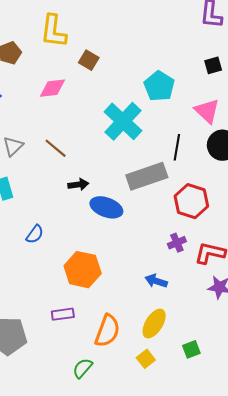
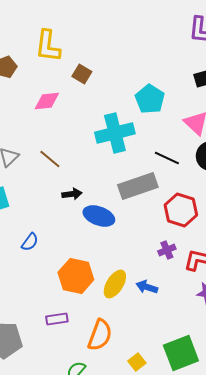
cyan cross: (123, 121) -> (115, 133), turned 33
black line: (177, 147) -> (167, 158), turned -75
yellow ellipse: (154, 324) -> (115, 284), moved
green square: (191, 349) -> (181, 353), size x2.0

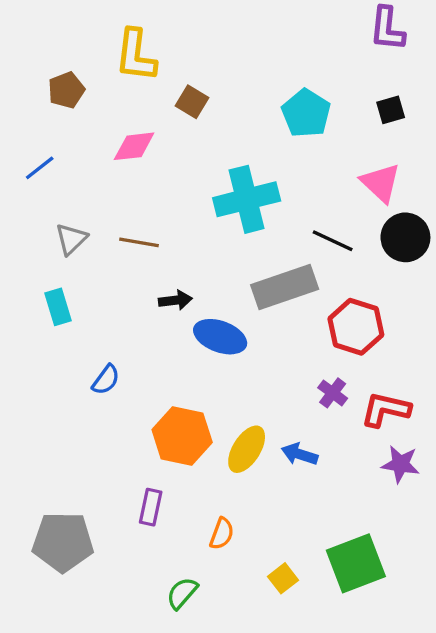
cyan pentagon: (150, 99) -> (306, 113), moved
brown line: (50, 159) -> (139, 242), turned -30
purple cross: (167, 250) -> (333, 393), turned -30
purple rectangle: (57, 319) -> (151, 507), turned -70
orange semicircle: (100, 335) -> (222, 534), size x0.6

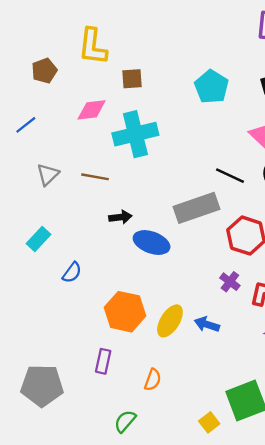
brown square: (192, 102) -> (132, 79), turned -35
cyan cross: (247, 199) -> (135, 134), moved
cyan rectangle: (58, 307) -> (39, 239), moved, turned 60
yellow square: (283, 578) -> (209, 422), moved

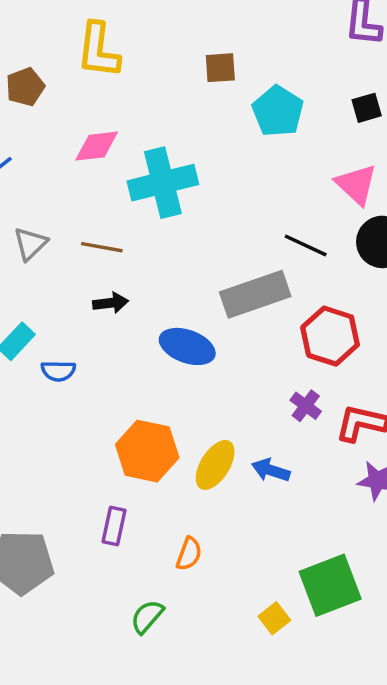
brown square: (132, 79) -> (220, 68), moved
black arrow: (120, 217) -> (111, 303), moved
blue semicircle: (72, 272) -> (58, 371), moved, turned 55

